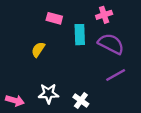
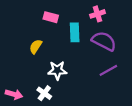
white star: (49, 94) -> (57, 70), moved
white cross: (81, 100) -> (44, 93), moved

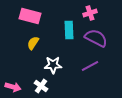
pink rectangle: (51, 17) -> (30, 16), moved, size x1.5
purple line: (108, 70) -> (90, 66), moved

